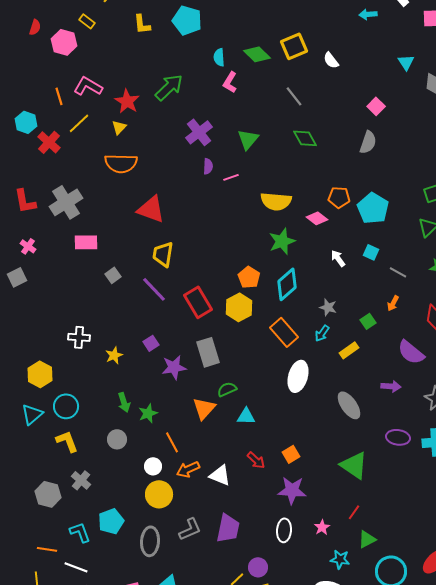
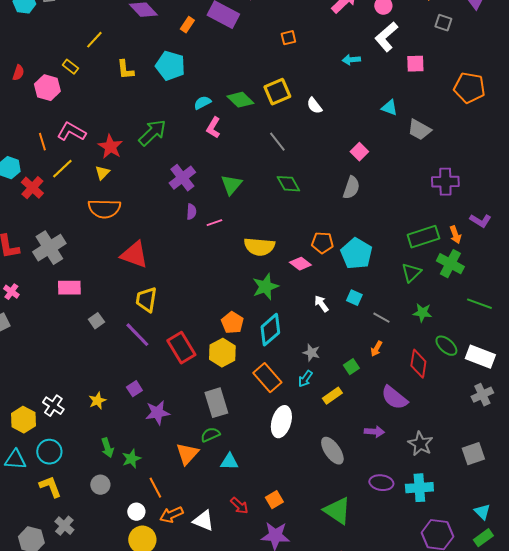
cyan semicircle: (219, 57) -> (202, 103), turned 66
cyan triangle: (406, 62) -> (389, 108), turned -36
white cross: (79, 337) -> (53, 406), moved, turned 30
gray rectangle: (208, 352) -> (216, 403), moved
cyan triangle: (32, 414) -> (15, 460), turned 45

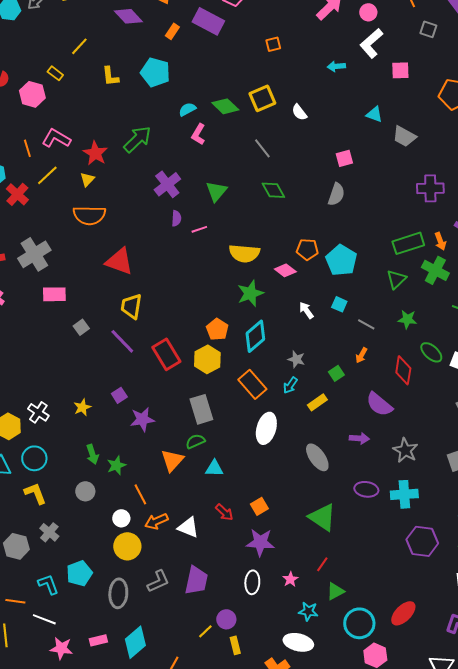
pink square: (359, 152) -> (344, 158), turned 30

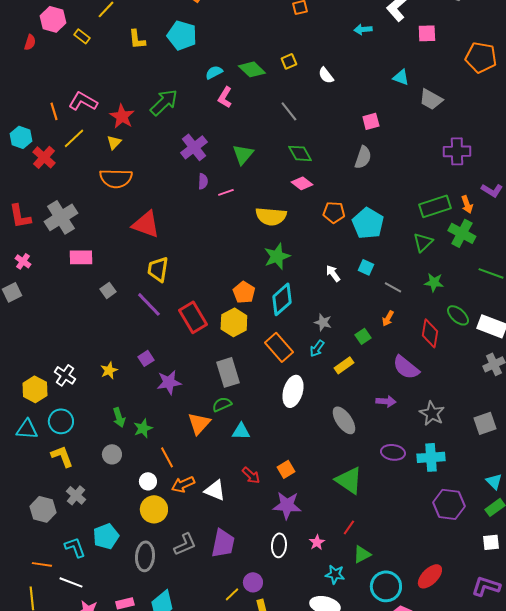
pink hexagon: (32, 94) -> (53, 19), moved
yellow square: (262, 98) -> (289, 61), size x0.6
pink diamond: (285, 270) -> (302, 183), moved

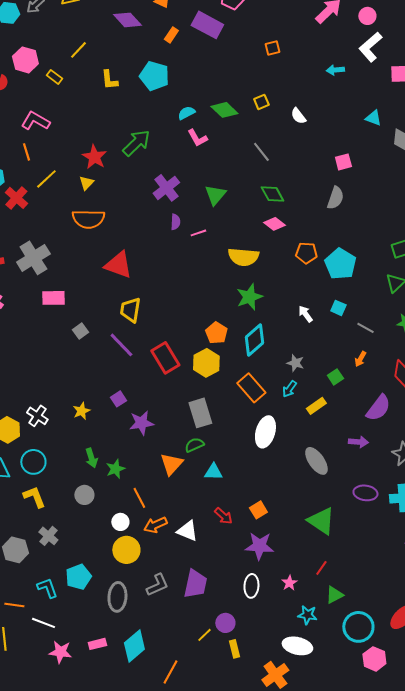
pink L-shape: (225, 97) -> (197, 138), turned -60
pink L-shape: (83, 101) -> (35, 121), moved
purple semicircle: (406, 367) -> (378, 408), turned -92

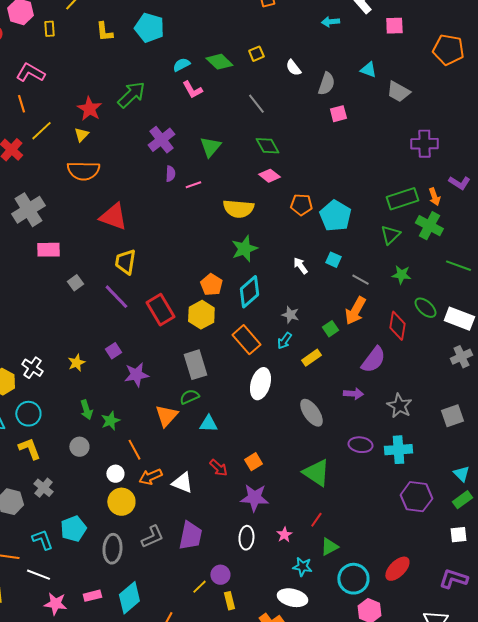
yellow rectangle: (54, 77) -> (49, 29), turned 49
gray semicircle: (335, 198) -> (326, 84), moved
orange arrow: (360, 359) -> (355, 311), size x1.8

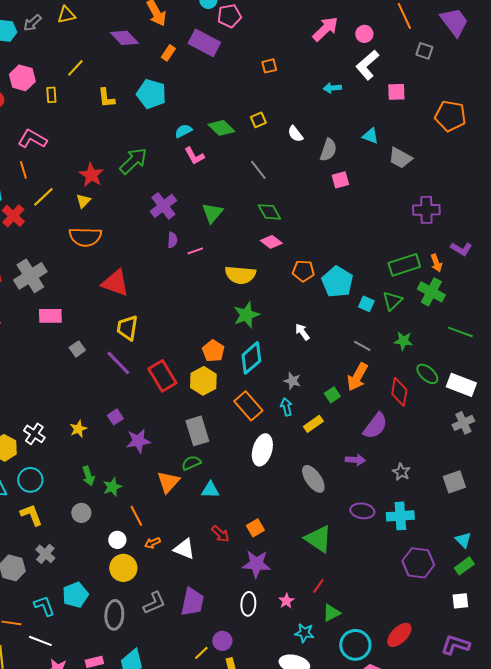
cyan square: (333, 260) -> (366, 304), moved
cyan arrow: (284, 341) -> (286, 407), turned 132
gray star: (399, 406) -> (401, 472), size x0.7
orange arrow: (150, 477) -> (152, 543), size x0.7

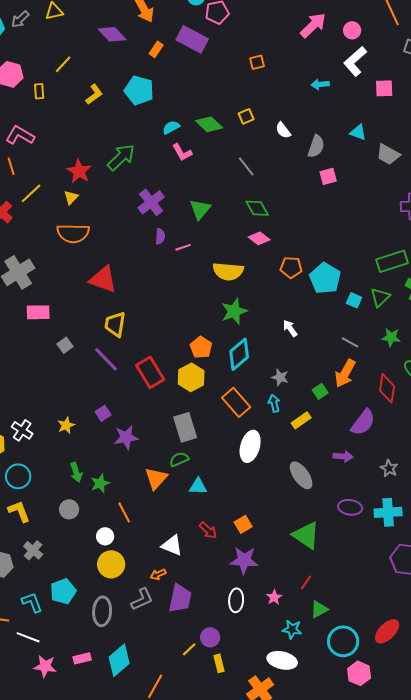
yellow L-shape: (106, 98) -> (94, 94), turned -120
orange arrow: (152, 543) -> (158, 574), moved

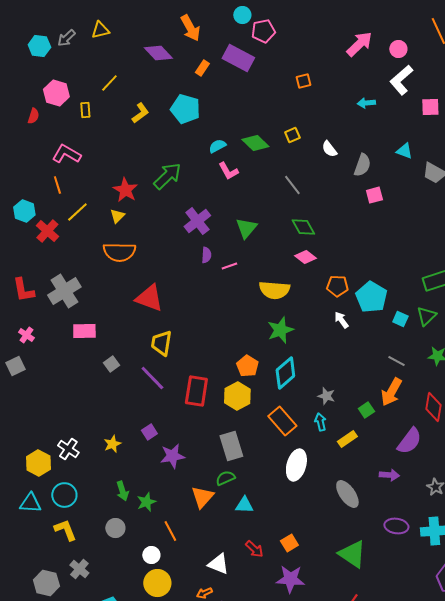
white arrow: (290, 328) -> (341, 320), moved
red rectangle: (150, 372) -> (196, 391), turned 40

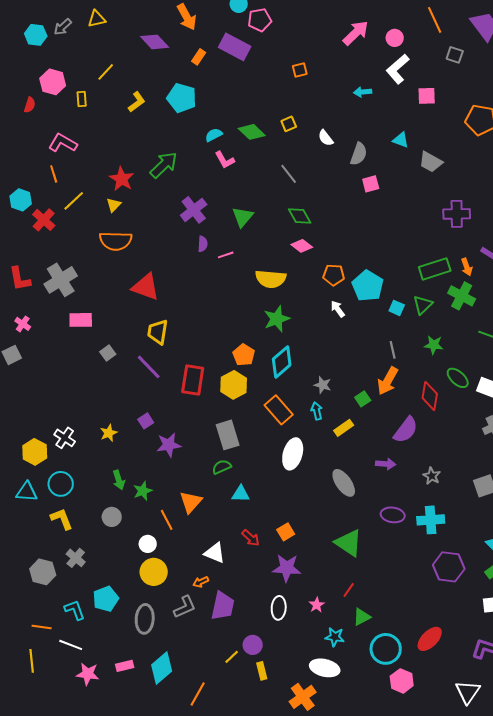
gray line: (396, 361) -> (393, 350), turned 48
orange triangle: (202, 497) -> (191, 502), moved

